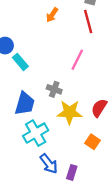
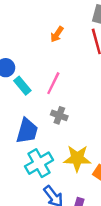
pink line: (77, 60) -> (53, 83), moved
yellow star: (70, 112) -> (77, 158), moved

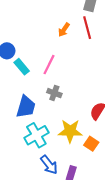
orange arrow: (57, 34) -> (64, 30), moved

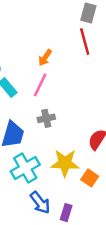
orange arrow: (64, 30) -> (45, 58), moved
gray cross: (54, 93) -> (46, 118), turned -32

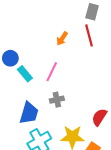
orange arrow: (45, 58) -> (62, 39), moved

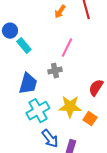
pink line: (52, 72) -> (67, 48), moved

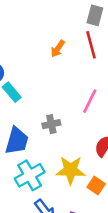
pink line: (67, 48) -> (90, 101), moved

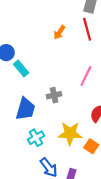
cyan cross: (30, 175) -> (36, 138), size x0.7

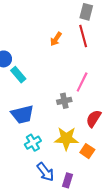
gray cross: (54, 95) -> (64, 101), moved
blue trapezoid: (25, 109) -> (22, 114), turned 60

